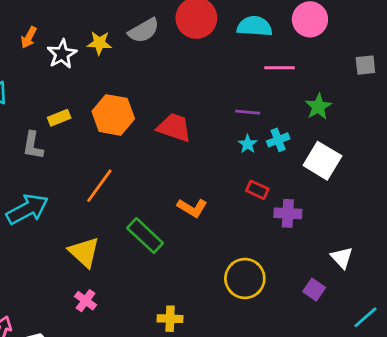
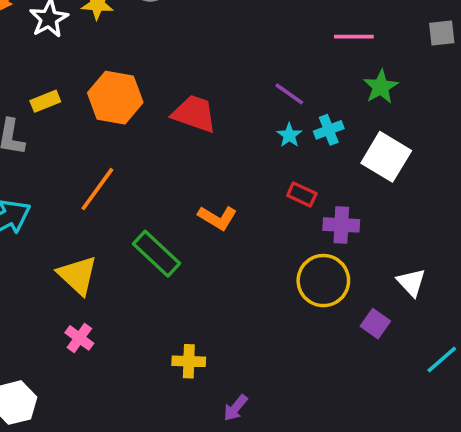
pink line: (280, 68) -> (354, 37), moved
purple line: (248, 112) -> (289, 94), turned 30
yellow circle: (245, 278) -> (323, 281), moved

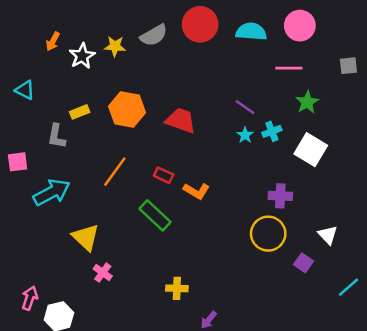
red rectangle: (302, 194) -> (164, 175), moved
yellow triangle: (78, 275) -> (86, 237), moved

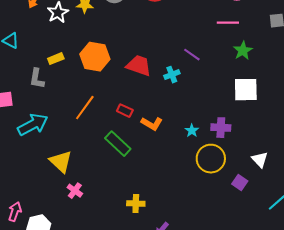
cyan cross: (272, 131) -> (172, 75), moved
cyan star: (245, 135) -> (192, 131), moved
white square: (311, 150) -> (246, 90), turned -32

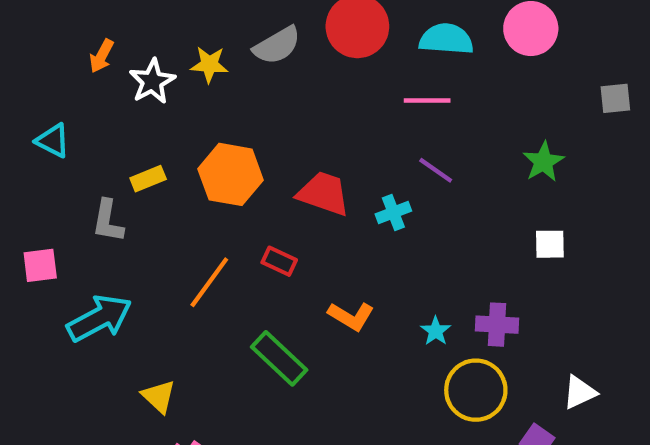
pink line: (228, 23) -> (427, 100), moved
white square: (246, 90) -> (550, 244), size x0.6
red rectangle: (125, 111) -> (279, 261), moved
white triangle: (260, 160) -> (579, 392), turned 48
yellow triangle: (61, 162) -> (159, 396), size x0.7

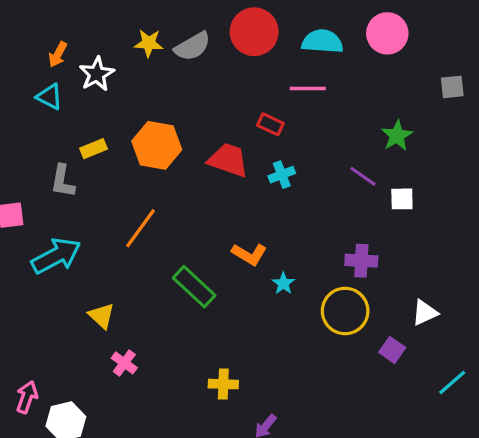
yellow star: (209, 64) -> (149, 43), moved
cyan triangle: (53, 141) -> (50, 97), moved
purple line: (436, 170) -> (363, 176), moved
red rectangle: (279, 261) -> (270, 124), moved
cyan star: (436, 331) -> (283, 283), moved

